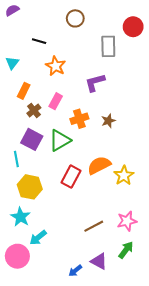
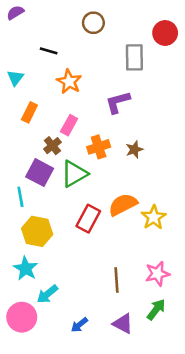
brown cross: (34, 110) -> (52, 146), moved
brown line: (94, 226) -> (116, 280), turned -66
blue arrow: (75, 271) -> (79, 325), moved

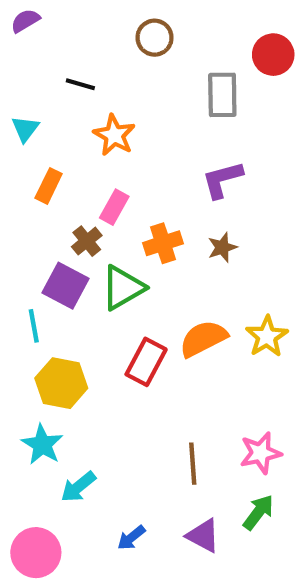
purple L-shape: (118, 102) -> (222, 180), moved
yellow star: (154, 217) -> (267, 336), moved
pink circle: (22, 317) -> (36, 553), moved

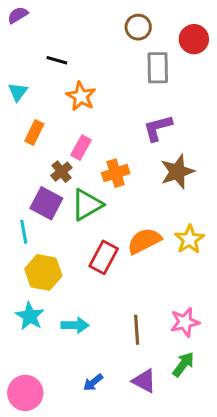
brown circle: (155, 38) -> (138, 27), moved
brown star: (222, 247) -> (177, 172), moved, size x1.6
cyan arrow: (78, 487) -> (75, 325), moved, turned -140

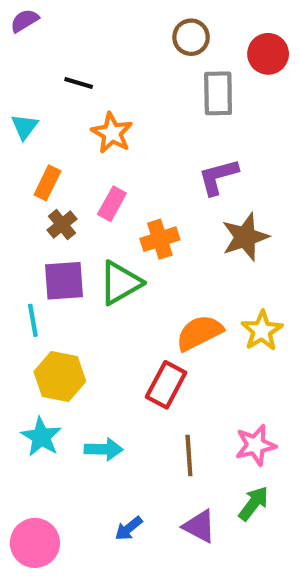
brown cross: (61, 172) -> (62, 225), moved
purple square: (46, 203) -> (64, 281), turned -32
red rectangle: (104, 257) -> (166, 385), moved

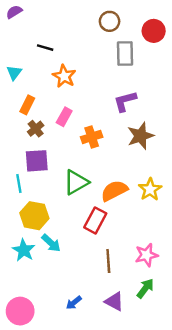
green triangle: (120, 283) -> (76, 182), moved
cyan arrow: (104, 449) -> (51, 243), moved, turned 42

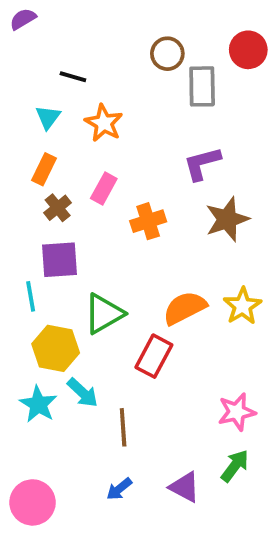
brown circle: (110, 21) -> (167, 54), moved
cyan triangle: (14, 73) -> (48, 117), moved
green triangle: (76, 182) -> (104, 314), moved
brown line: (108, 261) -> (123, 427), moved

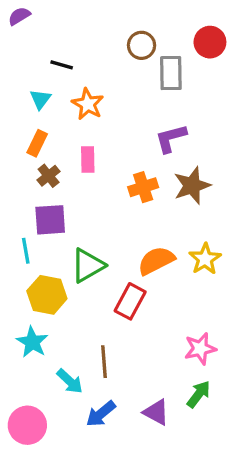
pink rectangle: (104, 188) -> (88, 159), turned -30
orange cross: (148, 221) -> (143, 187), moved
cyan arrow: (83, 393) -> (70, 381), moved
blue arrow: (119, 489) -> (101, 414), size x1.4

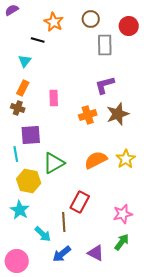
brown circle: (141, 45) -> (91, 19), moved
orange star: (88, 104) -> (54, 22), moved
brown cross: (49, 176) -> (18, 108), moved, turned -32
red rectangle: (130, 301) -> (80, 202), moved

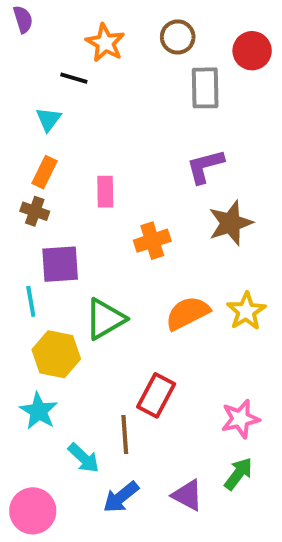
purple semicircle: (12, 10) -> (23, 19), turned 104
orange cross: (88, 115) -> (152, 241), moved

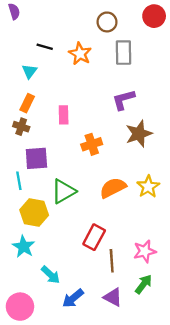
orange star: (105, 43) -> (80, 54), moved
red circle: (252, 51) -> (154, 16), moved
brown line: (125, 435) -> (112, 261), moved

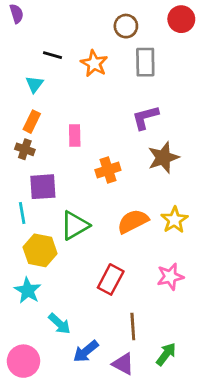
pink star: (145, 251) -> (170, 277), moved
brown line: (112, 261) -> (133, 326), moved
green arrow: (143, 284) -> (166, 354), moved
purple triangle: (113, 297) -> (123, 364), moved

